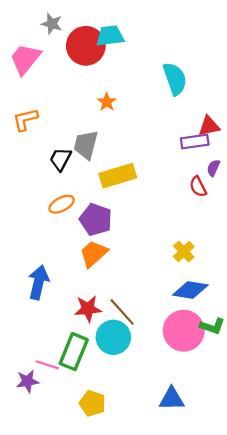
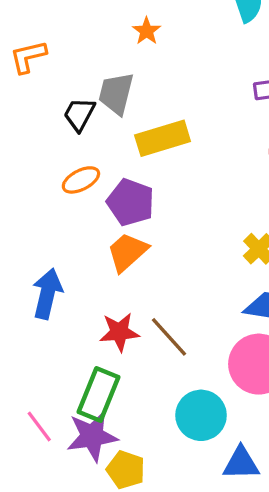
cyan circle: (113, 337) -> (201, 415), moved
pink line: (47, 365) -> (39, 427), moved, turned 35
purple star: (28, 381) -> (92, 436), moved, size x1.5

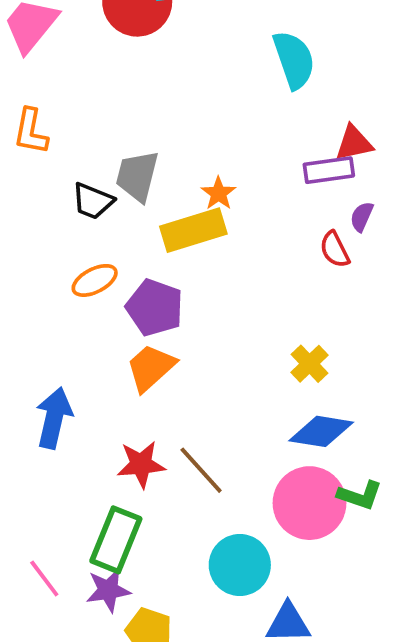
orange star: (147, 31) -> (219, 193), moved
orange L-shape: (28, 57) -> (31, 131), turned -66
black trapezoid: (79, 114) -> (93, 201), turned -96
purple star: (92, 436) -> (108, 590), size x0.7

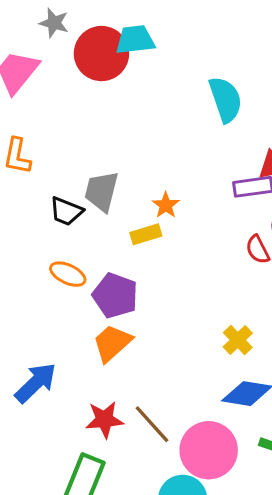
yellow rectangle: (193, 230) -> (146, 234), size x0.6
orange ellipse: (95, 280) -> (68, 274), turned 52
blue arrow: (54, 418) -> (36, 383), turned 33
pink circle: (309, 503) -> (209, 450), moved

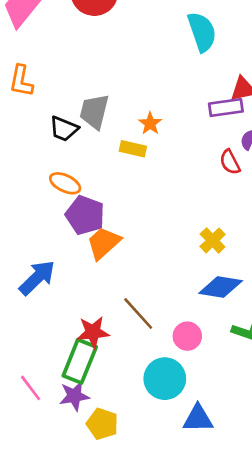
yellow rectangle: (146, 234) -> (133, 149), turned 30
purple pentagon: (115, 296) -> (85, 215), moved
red star: (105, 420) -> (93, 332), moved
pink circle: (209, 450) -> (187, 336), size x0.6

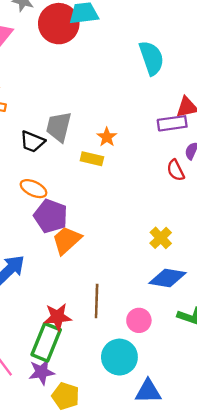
brown line: (138, 314) -> (97, 301), turned 44

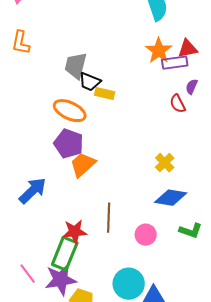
orange star: (107, 137) -> (159, 51), moved, size x1.5
black trapezoid: (32, 142) -> (90, 82), moved
orange ellipse: (33, 189) -> (70, 111), moved, size x1.4
cyan circle: (119, 357) -> (129, 284), moved
purple star: (42, 372) -> (61, 280), size x1.4

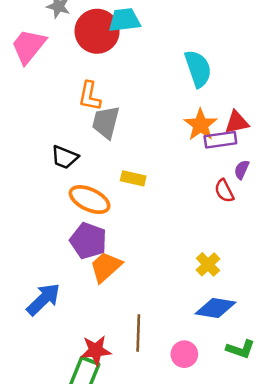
orange L-shape: (21, 43) -> (90, 96), moved
gray trapezoid: (76, 66) -> (106, 122), moved
black trapezoid: (90, 82) -> (65, 157), moved

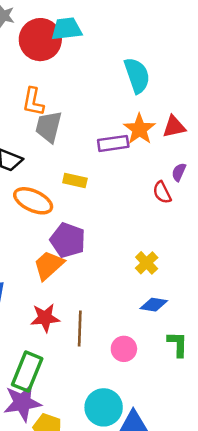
purple rectangle: (220, 140) -> (113, 143), moved
purple pentagon: (88, 241) -> (68, 240), moved
blue diamond: (215, 308) -> (154, 305), size x0.7
green L-shape: (240, 349) -> (178, 344), turned -108
red star: (96, 350) -> (45, 318), moved

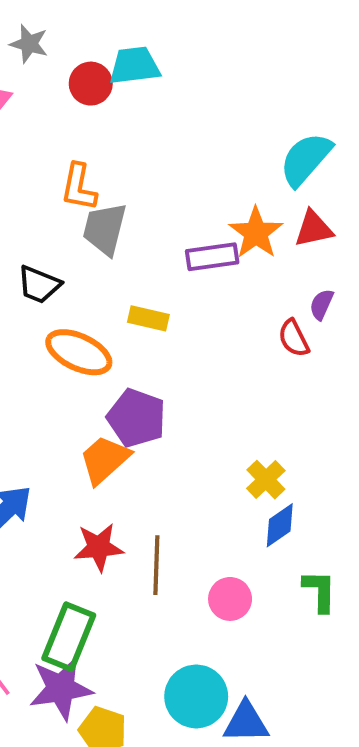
red circle: (40, 40) -> (91, 84), size x0.6
cyan semicircle: (137, 75) -> (306, 159), moved, turned -120
yellow cross: (147, 263) -> (266, 480), moved
blue diamond: (154, 305) -> (280, 525), turned -44

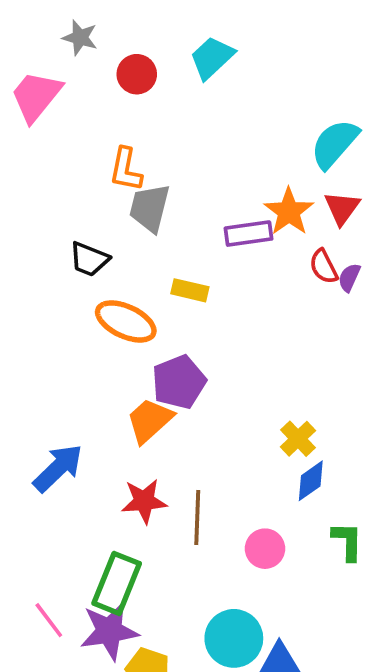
cyan trapezoid: (135, 66) -> (212, 58), moved, turned -36
red triangle: (314, 229) -> (342, 208), turned -42
red semicircle: (294, 338) -> (324, 267), moved
purple pentagon: (136, 418) -> (179, 382), turned 30

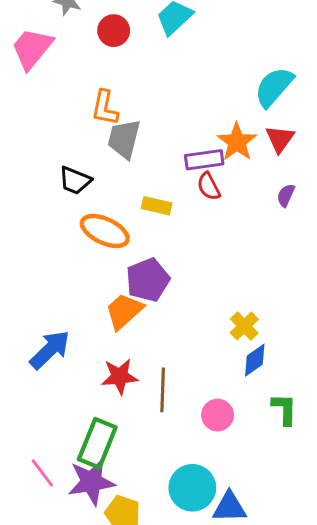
red semicircle: (324, 267) -> (209, 186), moved

